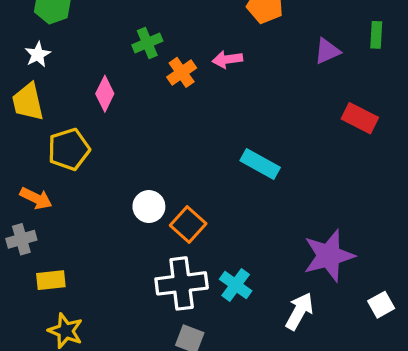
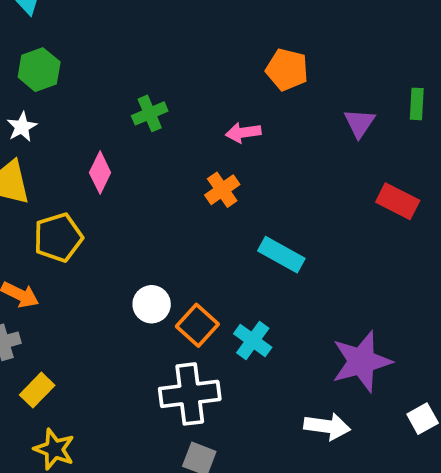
purple triangle: (327, 51) -> (360, 123), turned -32
orange cross: (182, 72) -> (222, 190), moved
yellow rectangle: (51, 280) -> (37, 390), turned -40
cyan cross: (236, 285) -> (253, 340), moved
white arrow: (299, 311) -> (327, 426), turned 69

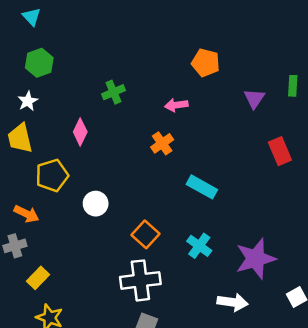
red rectangle: (398, 201) -> (280, 151), turned 40
white circle: (152, 304) -> (96, 204), moved
cyan cross: (253, 340) -> (199, 246), moved

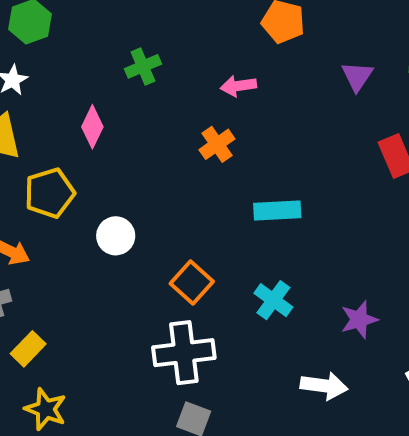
cyan rectangle: (202, 187) -> (277, 211), turned -32
purple star: (256, 259) -> (359, 320), size x0.6

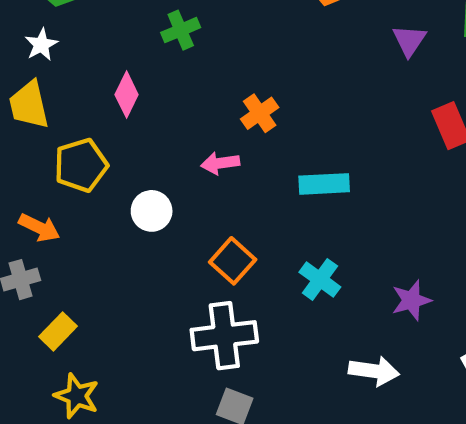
pink arrow: (238, 86) -> (220, 163), moved

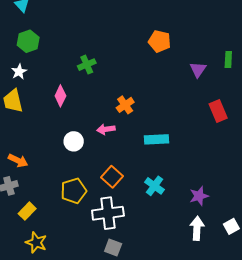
yellow pentagon: (81, 165) -> (74, 191), moved
white circle: (152, 211) -> (74, 141), moved
white arrow: (374, 371) -> (197, 228), moved, turned -95

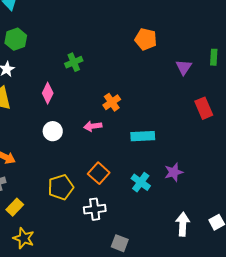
white circle: (74, 141) -> (53, 131), moved
purple star: (199, 196) -> (174, 172), moved
white cross: (108, 213) -> (95, 209), size x0.7
gray square: (113, 248) -> (120, 243), moved

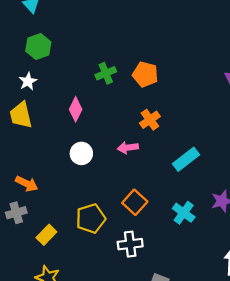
orange pentagon: (146, 39) -> (145, 74), moved
cyan rectangle: (143, 136) -> (186, 159), turned -35
yellow rectangle: (15, 207) -> (46, 235), moved

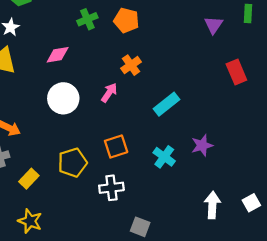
pink diamond: (76, 109) -> (58, 55), turned 55
pink arrow: (128, 148) -> (109, 93), turned 132
white circle: (81, 153) -> (63, 98), size x1.4
orange square: (135, 202) -> (116, 147), turned 30

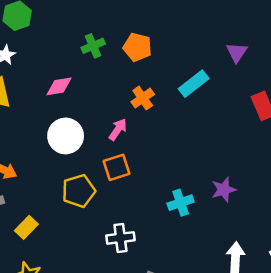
cyan rectangle: (167, 104) -> (194, 84), moved
orange square: (116, 147) -> (117, 167), moved
cyan cross: (164, 157) -> (181, 203), turned 35
yellow pentagon: (72, 163) -> (79, 191), moved

